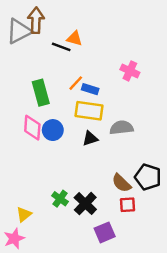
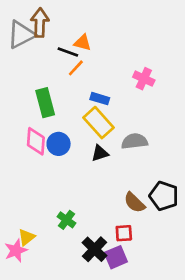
orange line: (76, 83) -> (76, 68), moved
yellow rectangle: (89, 111) -> (98, 123), turned 40
black cross: (85, 204) -> (94, 249), moved
red square: (127, 205) -> (124, 233), moved
pink star: (14, 238) -> (16, 251), moved

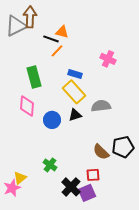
blue circle: (59, 144) -> (52, 120), moved
black pentagon: (164, 196) -> (123, 147), turned -30

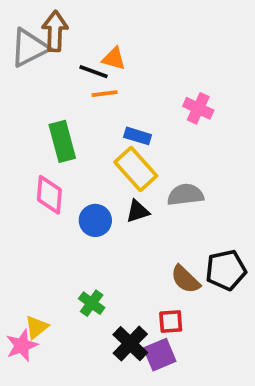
orange line: (57, 51) -> (105, 94), turned 40

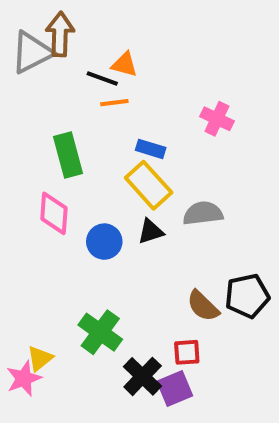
green cross: (92, 303) -> (100, 332), size x1.5

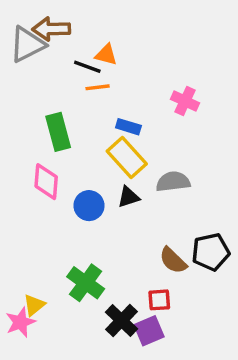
brown arrow: (60, 34) -> (51, 29), turned -93

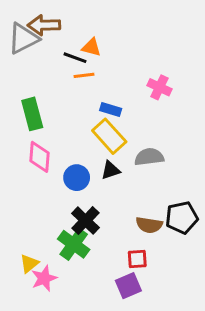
green rectangle: (58, 132) -> (32, 114), moved
brown semicircle: (173, 260) -> (149, 225), turned -35
black cross: (122, 320) -> (85, 221), moved
pink star: (20, 322) -> (44, 278), moved

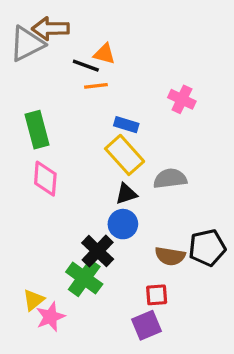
blue circle: (77, 178) -> (123, 224), moved

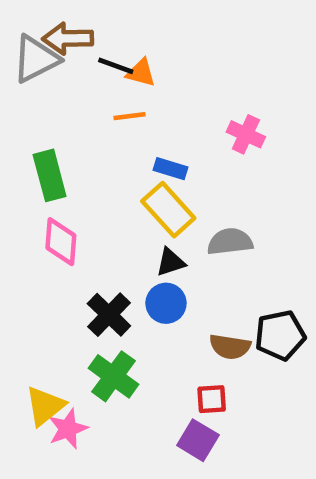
black line: (86, 66) -> (116, 66), moved
black cross: (98, 251) -> (109, 315), moved
yellow triangle: (34, 300) -> (45, 406), size x1.4
purple square: (146, 325) -> (198, 440), turned -36

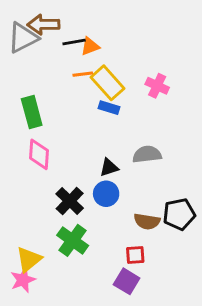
black line: (116, 66) -> (74, 42), turned -30
orange triangle: (141, 73) -> (90, 46), turned -36
yellow rectangle: (168, 210) -> (108, 83), moved
pink star: (68, 429) -> (23, 280), moved

